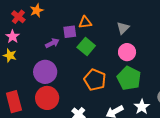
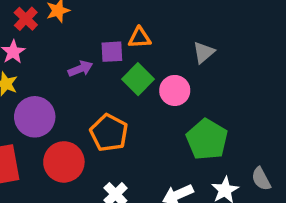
pink circle: (127, 52) -> (175, 90), moved
purple circle: (45, 72) -> (35, 117), moved
orange pentagon: (95, 80) -> (109, 133), moved

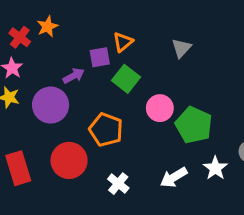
orange triangle: (140, 38) -> (123, 42), turned -30
pink circle: (175, 90) -> (160, 108), moved
purple circle: (35, 117) -> (51, 105), moved

